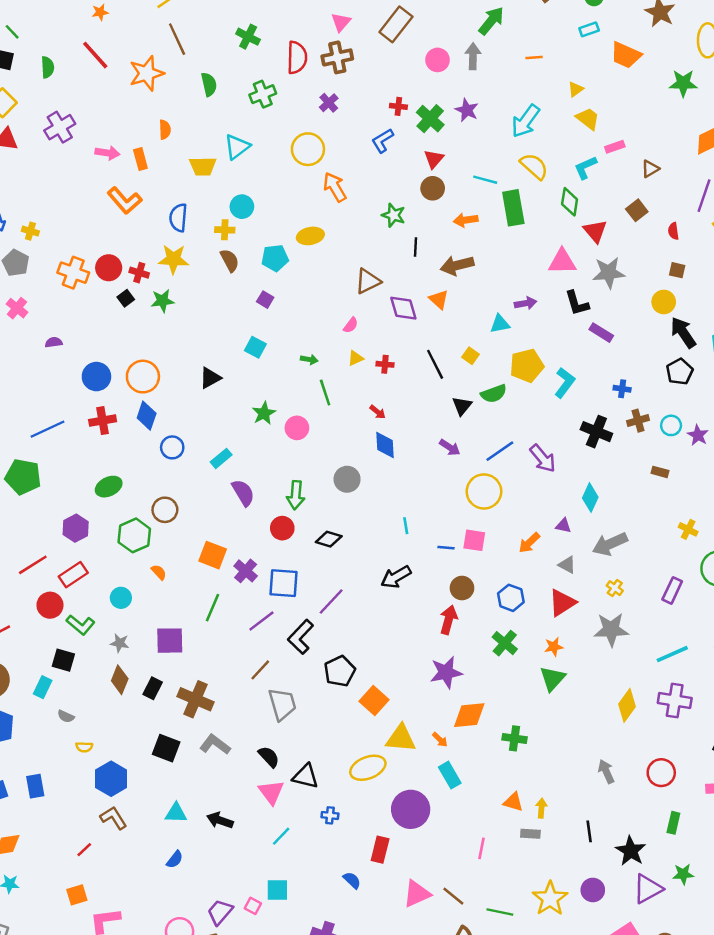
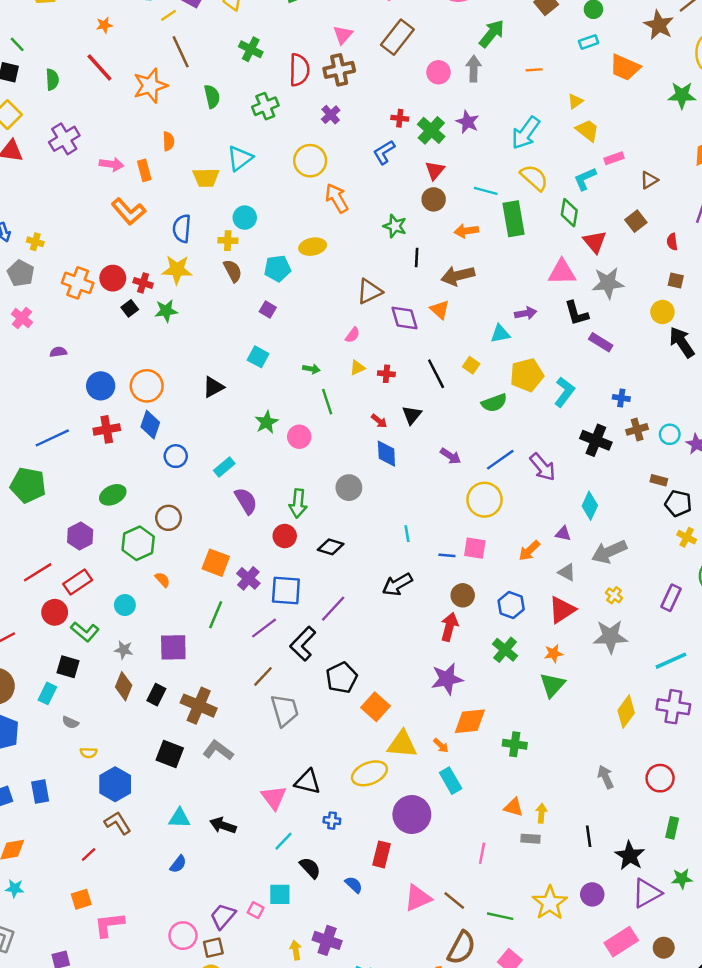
black pentagon: (680, 372) -> (678, 503), moved, turned -30
black triangle: (462, 406) -> (412, 415), moved
black semicircle: (269, 757) -> (310, 868), moved

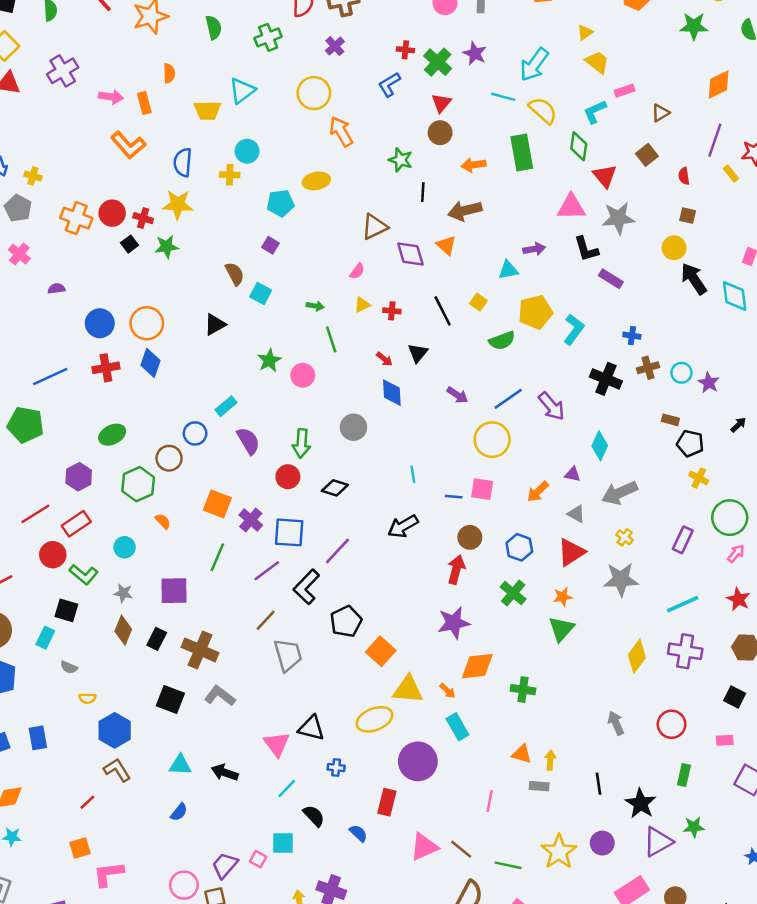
cyan line: (486, 191) -> (503, 97), moved
brown semicircle: (233, 271) -> (235, 274), moved
blue circle: (176, 456) -> (195, 433), moved

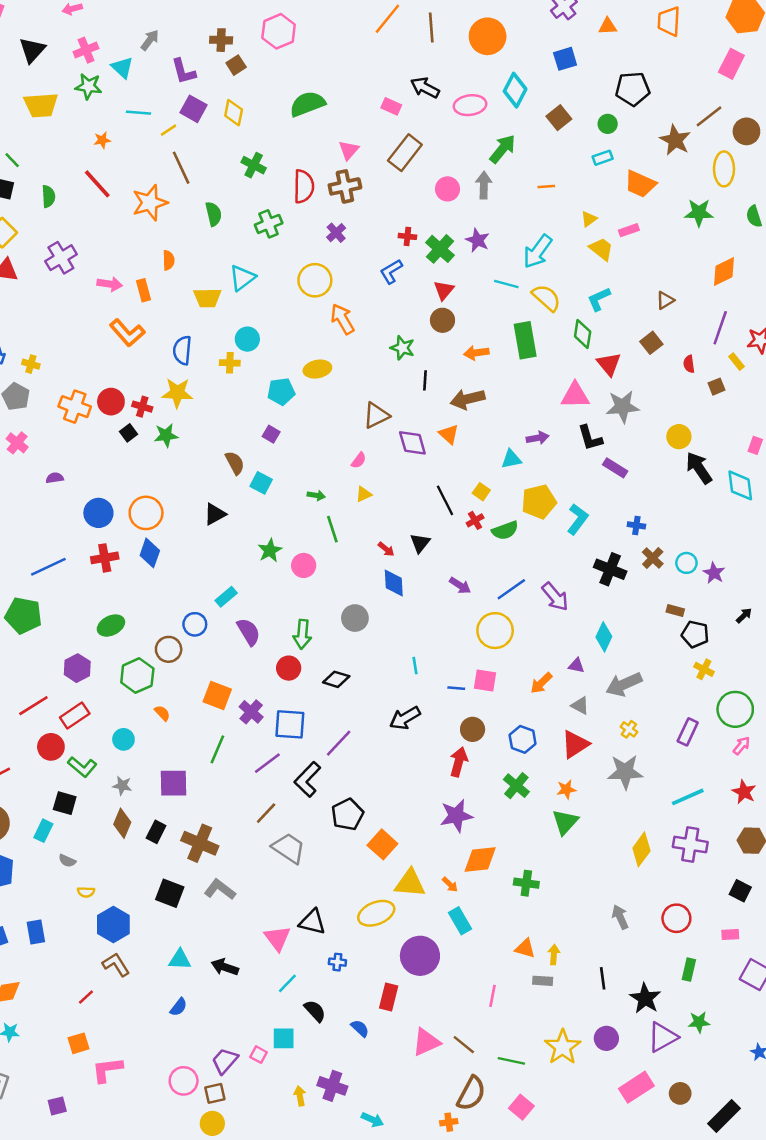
pink rectangle: (625, 91) -> (629, 230), moved
brown square: (688, 216) -> (716, 387), moved, turned -35
red cross: (392, 311) -> (475, 520), moved, turned -35
brown cross: (648, 368) -> (653, 558), turned -30
gray trapezoid: (288, 655) -> (289, 848), turned -40

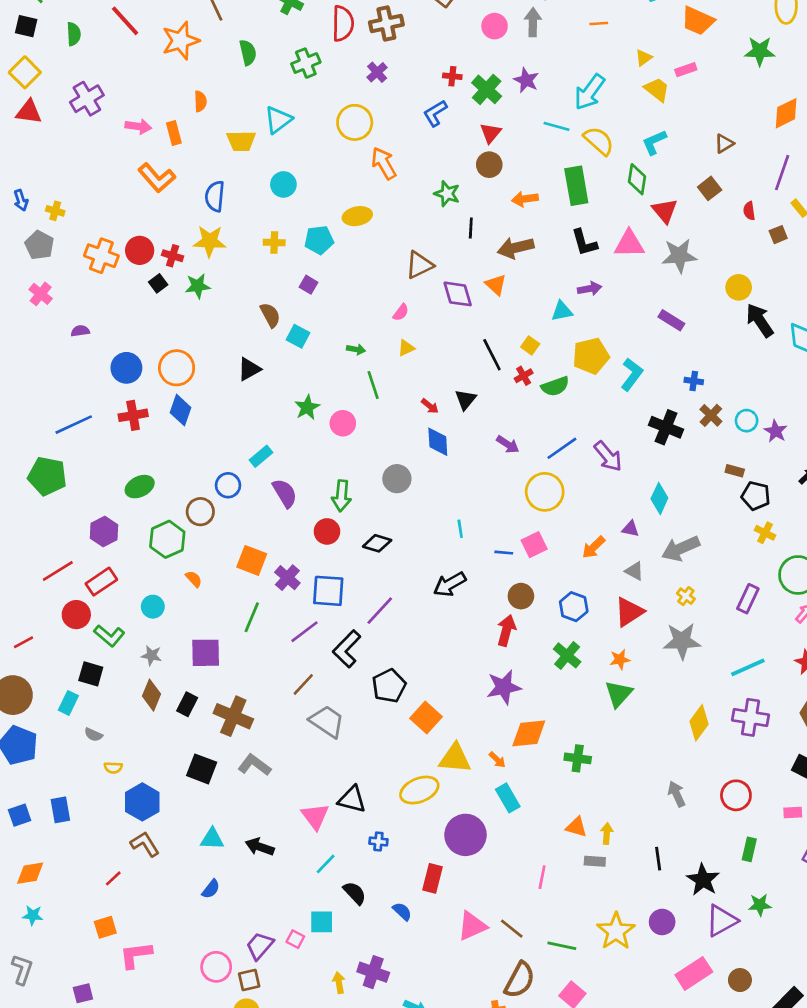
yellow cross: (230, 363) -> (274, 242), moved
black L-shape: (590, 438) -> (584, 242), moved
pink square: (485, 681) -> (534, 545), turned -35

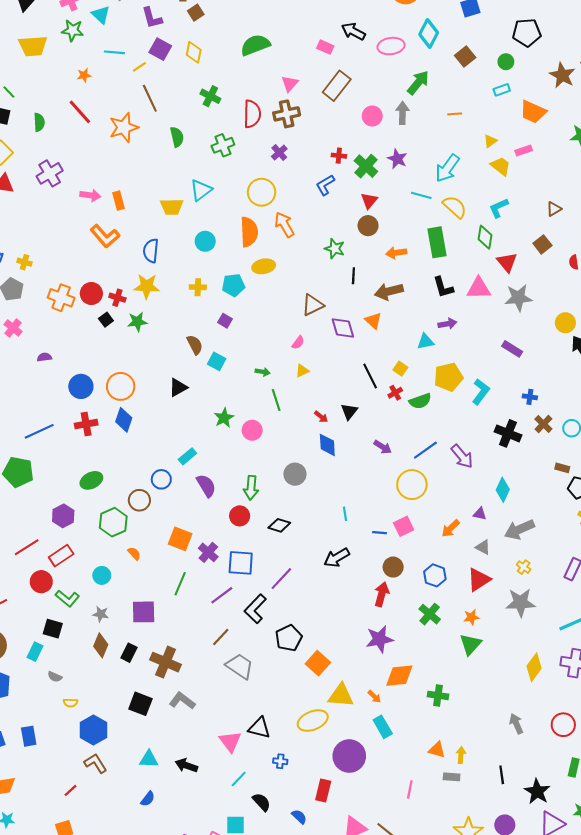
orange semicircle: (200, 101) -> (249, 232), moved, size x1.8

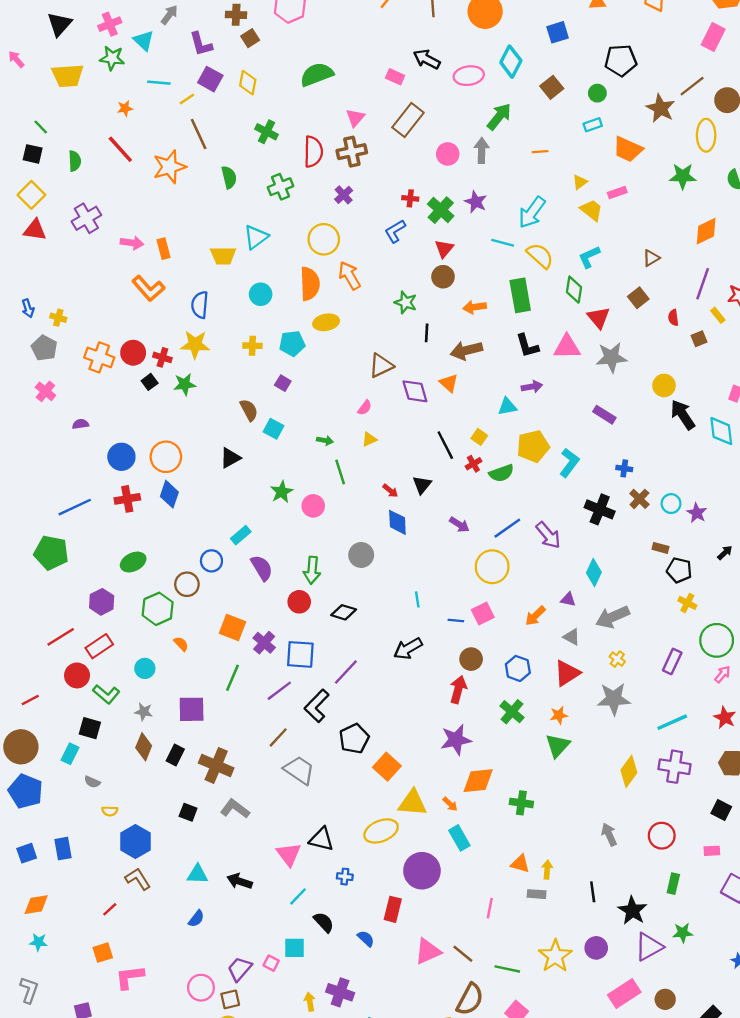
black square: (140, 704) -> (188, 812), size x0.7

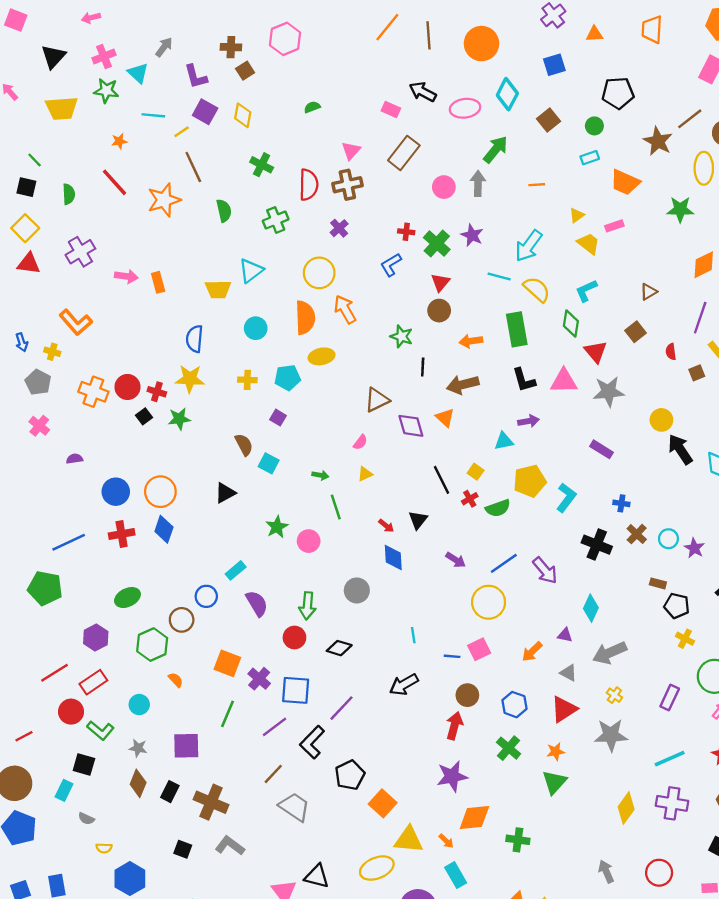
green semicircle: (317, 74) -> (312, 107), size x0.5
orange L-shape: (148, 288) -> (76, 322), moved

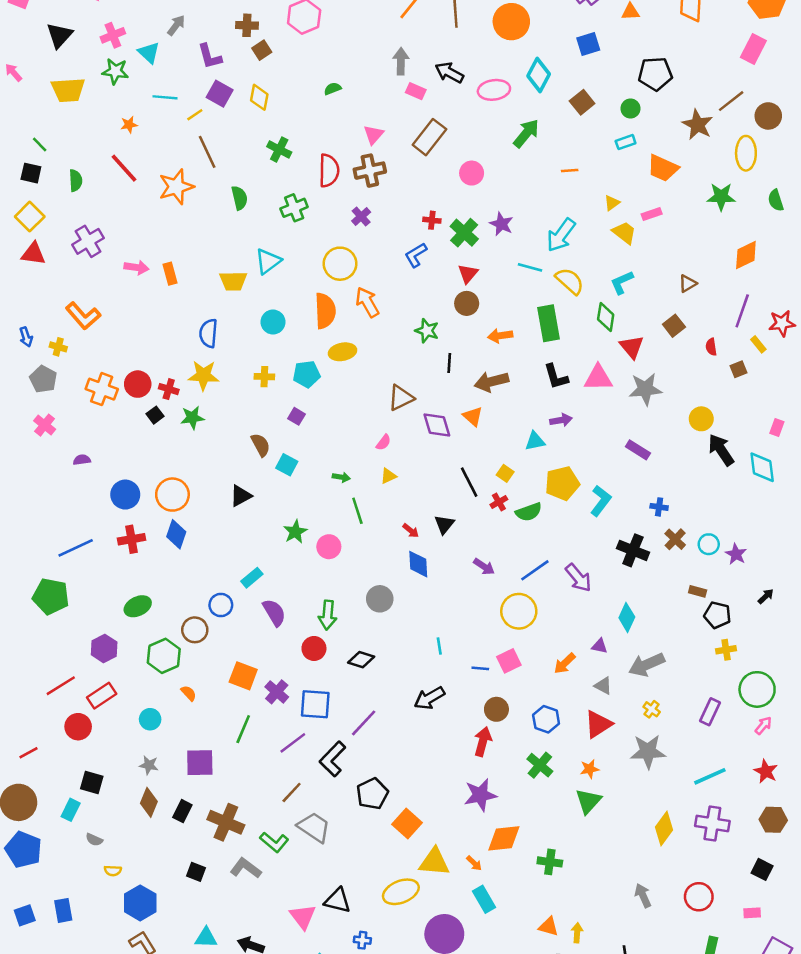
gray arrow: (478, 184) -> (401, 61), moved
yellow cross: (685, 639) -> (726, 650), turned -36
green L-shape: (100, 730) -> (274, 842), moved

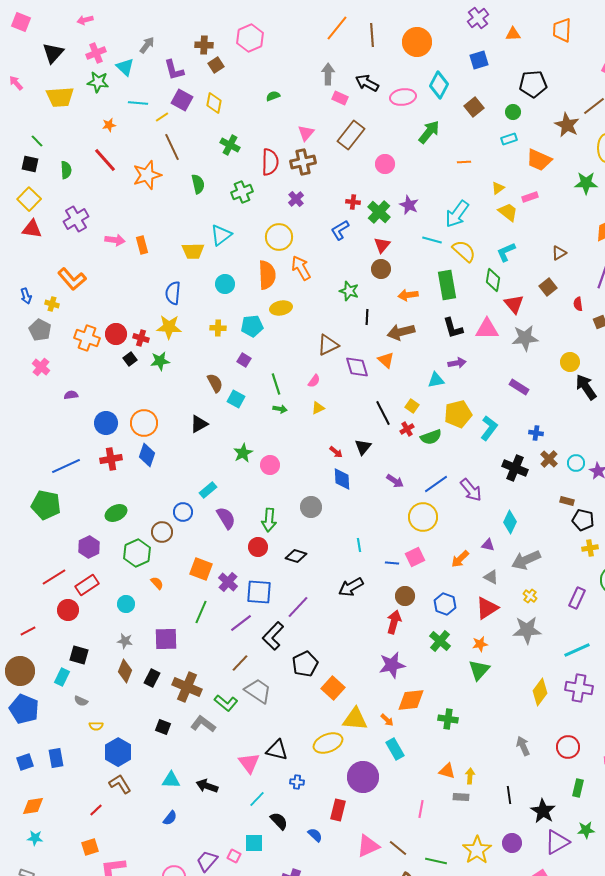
green line: (357, 511) -> (276, 384), moved

